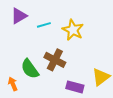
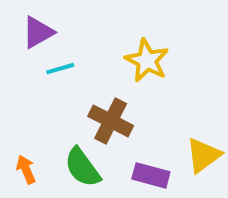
cyan line: (44, 25) -> (60, 69), moved
green semicircle: (30, 69) -> (82, 167), moved

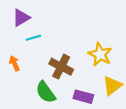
yellow star: (147, 60) -> (100, 54), moved
orange arrow: (26, 169) -> (14, 63), moved

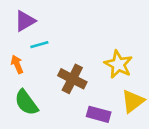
orange arrow: (14, 63) -> (17, 64), moved
green semicircle: (46, 92) -> (26, 103), moved

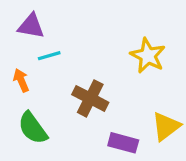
purple triangle: (25, 21) -> (31, 26), turned 40
yellow star: (118, 64) -> (148, 56), moved

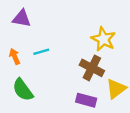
cyan line: (49, 56) -> (41, 52), moved
brown cross: (90, 98) -> (92, 68), moved

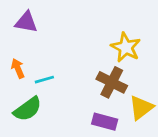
cyan line: (41, 52) -> (44, 80), moved
green semicircle: (23, 90) -> (28, 109), turned -90

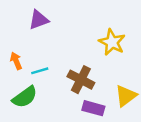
purple triangle: (26, 22) -> (39, 20), moved, turned -30
brown cross: (112, 82) -> (81, 80), moved

